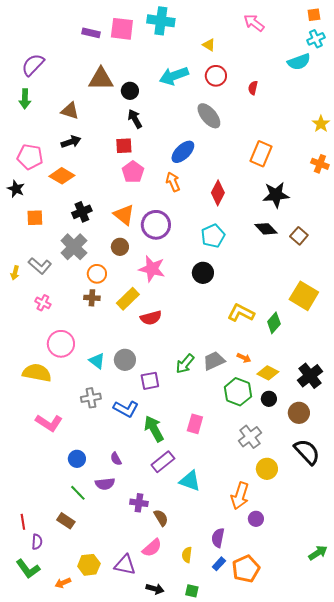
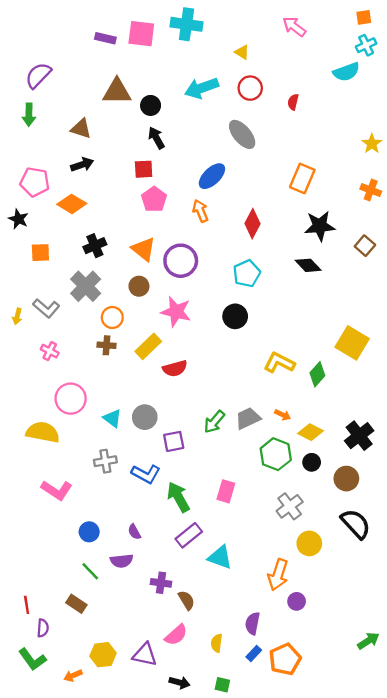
brown square: (299, 236) -> (365, 246), moved

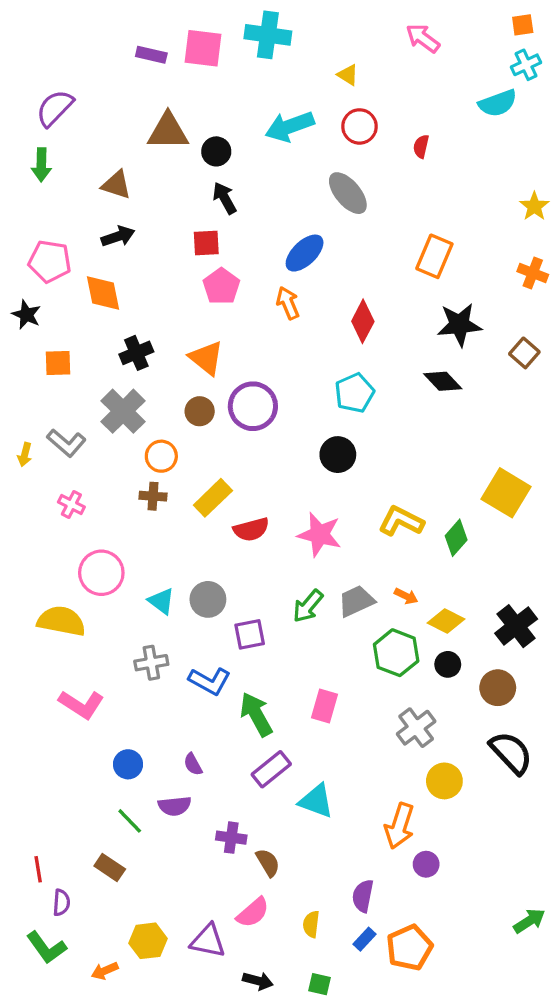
orange diamond: (72, 204) -> (103, 293), turned 48
purple circle: (181, 261) -> (253, 406), moved
pink star: (176, 312) -> (320, 534), moved

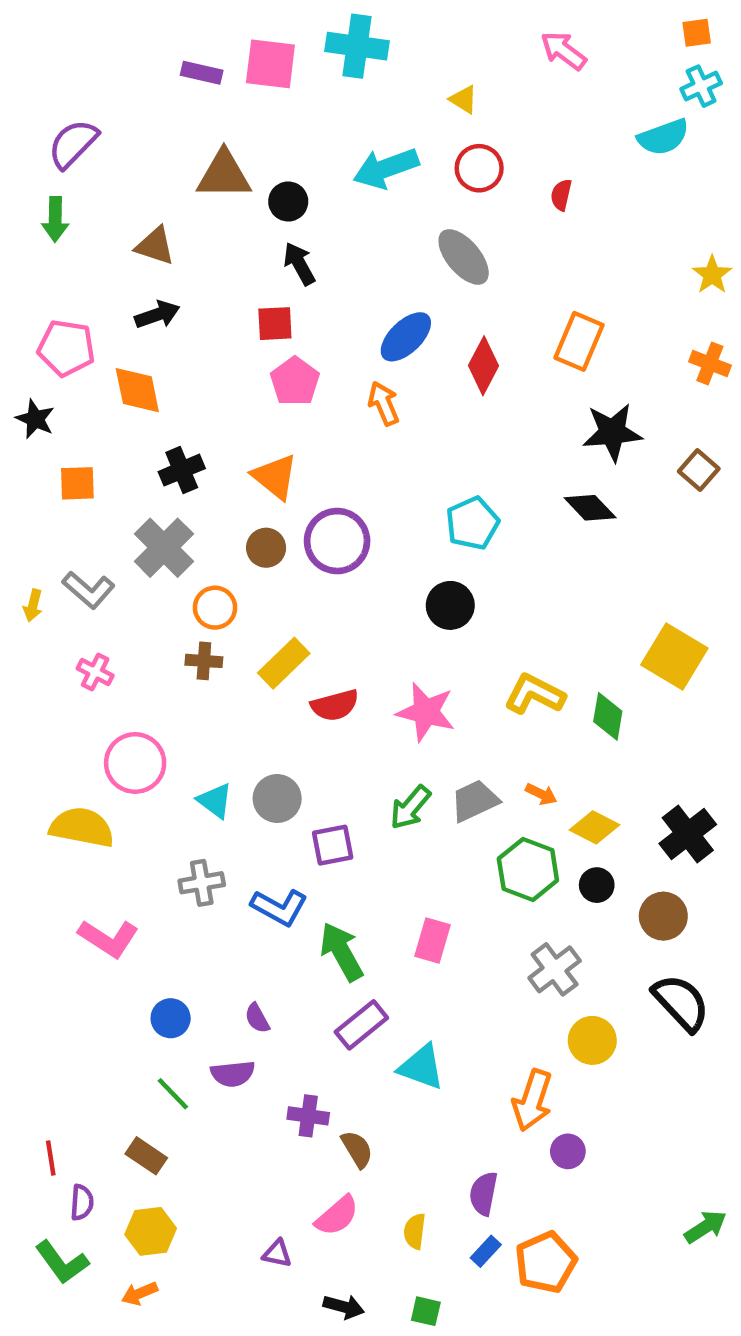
red diamond: (363, 321) -> (484, 366), moved
green diamond: (456, 538) -> (608, 716), turned -32
yellow hexagon: (148, 941) -> (151, 1231), moved
purple triangle: (208, 941) -> (277, 1253), size x0.6

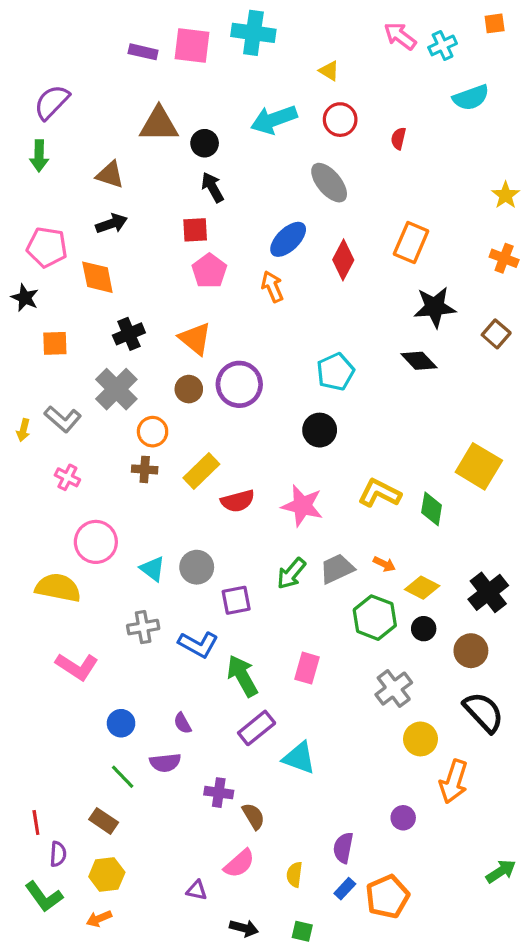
cyan cross: (701, 86) -> (443, 45), moved
orange arrow: (532, 1100) -> (454, 782), moved

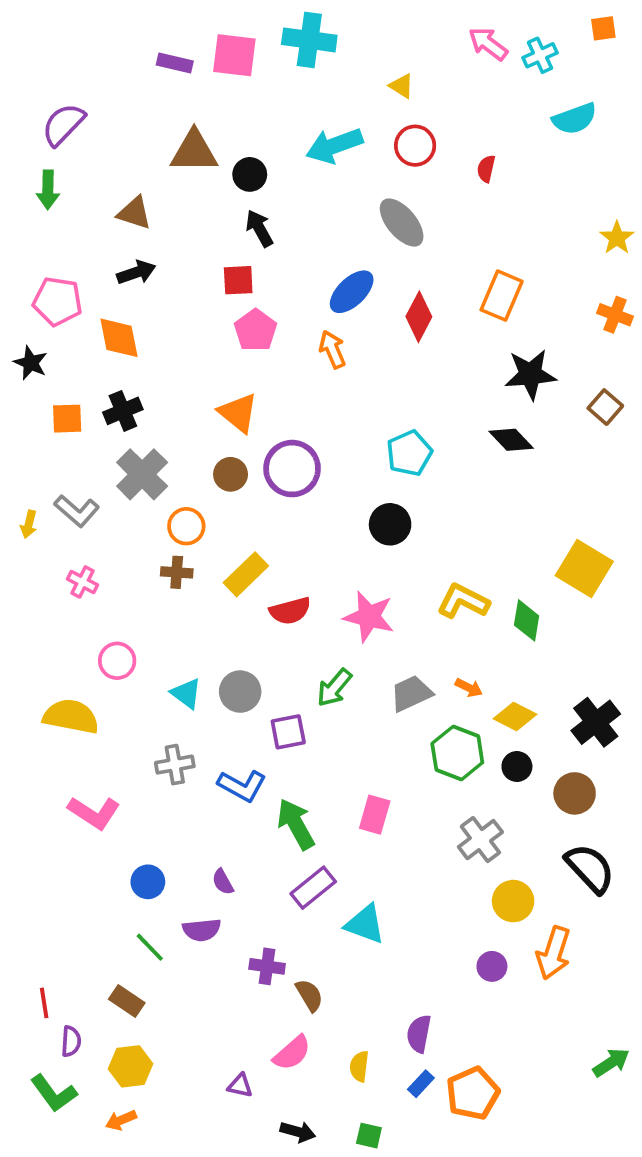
black cross: (129, 334) -> (123, 411), moved
pink circle: (96, 542) -> (117, 661), size x0.7
green arrow: (291, 573) -> (334, 688), moved
purple circle: (403, 818) -> (492, 966), moved

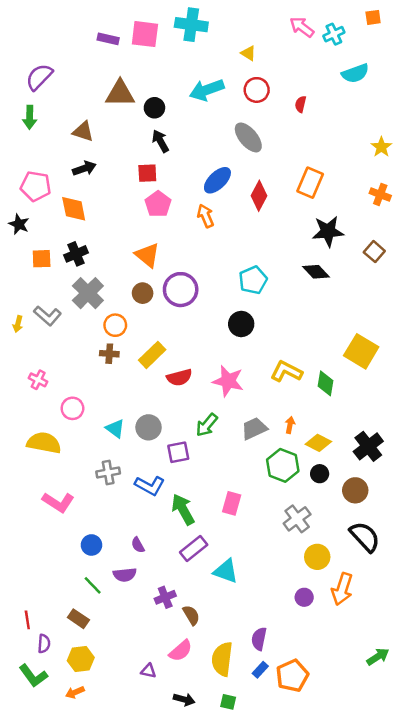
pink cross: (83, 582) -> (38, 380), moved
orange arrow: (469, 688) -> (290, 425), turned -105
purple cross: (267, 966) -> (165, 597), turned -30
yellow semicircle: (359, 1066) -> (222, 659), size x1.8

